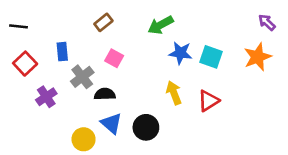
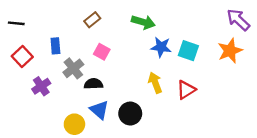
purple arrow: (267, 22) -> (238, 20), size x1.5
green arrow: (161, 25) -> (143, 22), turned -135

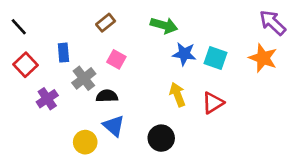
black line: (16, 23) -> (19, 27), turned 42
orange star: (230, 51) -> (263, 58), turned -30
black circle: (130, 114) -> (161, 138), moved

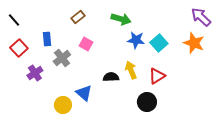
cyan square: (216, 58) -> (159, 43), turned 30
black semicircle: (107, 96) -> (111, 77), moved
black circle: (161, 138) -> (147, 102), moved

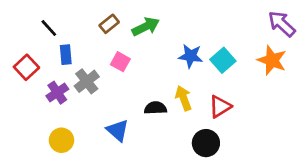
green arrow: (121, 19) -> (146, 27), moved, turned -42
black line: (14, 20) -> (49, 28), moved
purple cross: (35, 73) -> (57, 93), moved
yellow circle: (63, 105) -> (61, 140), moved

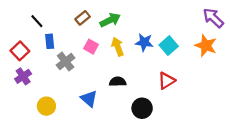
purple cross: (57, 93) -> (23, 76), moved
yellow arrow: (184, 98) -> (118, 47), moved
black circle: (206, 143) -> (142, 108), moved

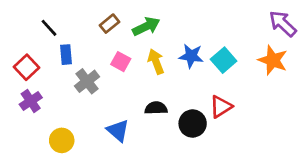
black circle: (142, 108) -> (193, 124), moved

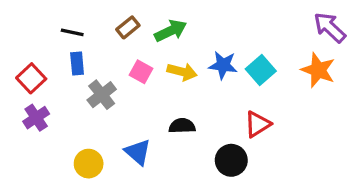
black line: (49, 28) -> (72, 32), moved, turned -36
yellow arrow: (156, 62) -> (182, 72), turned 125
black circle: (193, 124) -> (231, 160), moved
yellow circle: (62, 140) -> (89, 164), moved

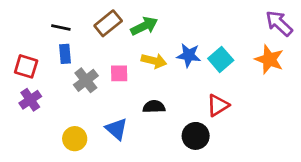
brown rectangle: (128, 27) -> (108, 23), size x1.4
pink square: (141, 72) -> (119, 73), moved, turned -30
red square: (31, 78) -> (26, 66), turned -30

